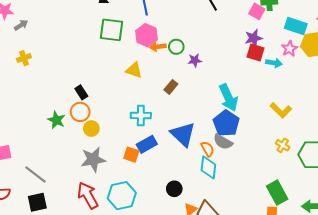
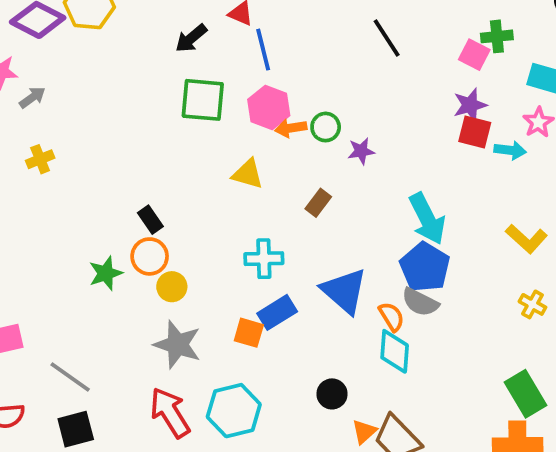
green star: (56, 120) -> (106, 273), turned 30
gray star: (93, 159) -> (178, 345), turned 30

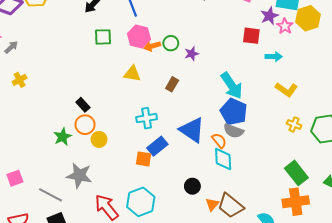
green square: (203, 100) -> (103, 37), size x0.7
purple star: (470, 105) -> (269, 16), moved
cyan arrow: (510, 150) -> (274, 57), moved
gray star: (178, 345) -> (79, 175), moved

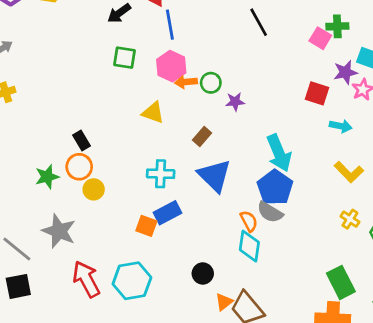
blue triangle: (192, 130) -> (214, 176), moved

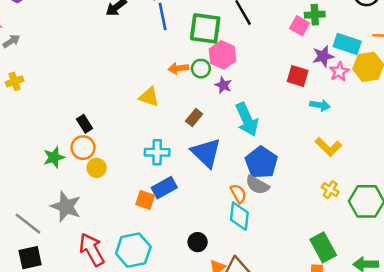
green square: (125, 58) -> (205, 28), moved, size x1.5
pink hexagon: (171, 66) -> (222, 55), moved
purple star: (235, 102) -> (223, 85), turned 30
cyan arrow: (279, 153) -> (247, 119), moved

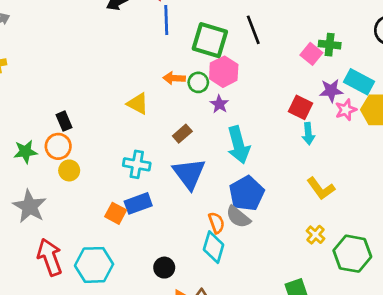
cyan arrow: (320, 105) -> (308, 134), moved, turned 66

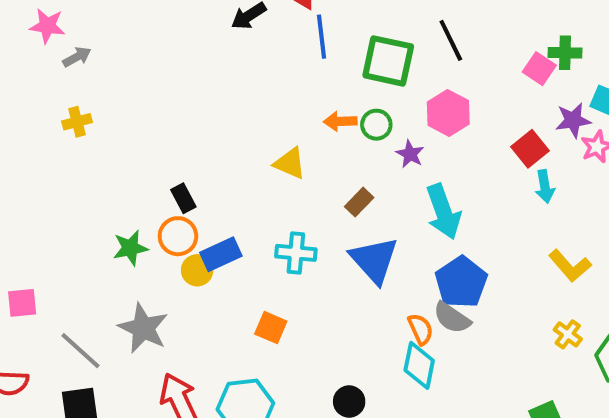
pink hexagon: (224, 72) -> (448, 113), moved
red square: (301, 107) -> (530, 149), turned 30
blue rectangle: (138, 203) -> (221, 254), moved

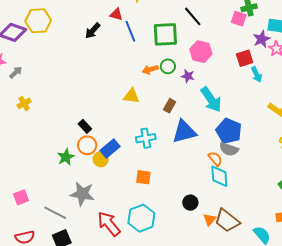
red square: (530, 149) -> (245, 58), turned 36
blue triangle: (374, 260) -> (184, 132), turned -48

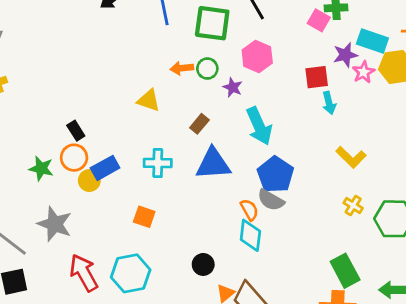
green star: (66, 157) -> (41, 168), turned 30

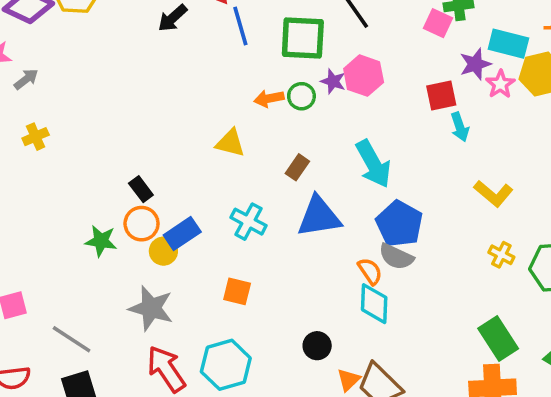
purple star: (233, 87) -> (333, 81), moved
cyan cross: (158, 163) -> (248, 222), turned 32
gray star: (55, 224) -> (151, 308), moved

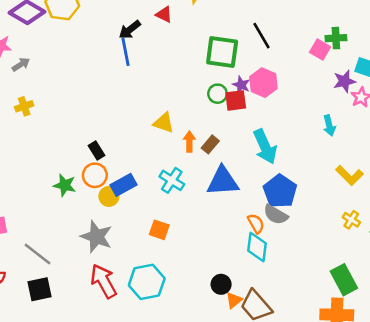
blue line: (240, 26) -> (126, 52), moved
red square: (441, 96) -> (236, 100), moved
orange arrow: (269, 99) -> (189, 142), moved, turned 96
black circle: (317, 346) -> (221, 284), moved

